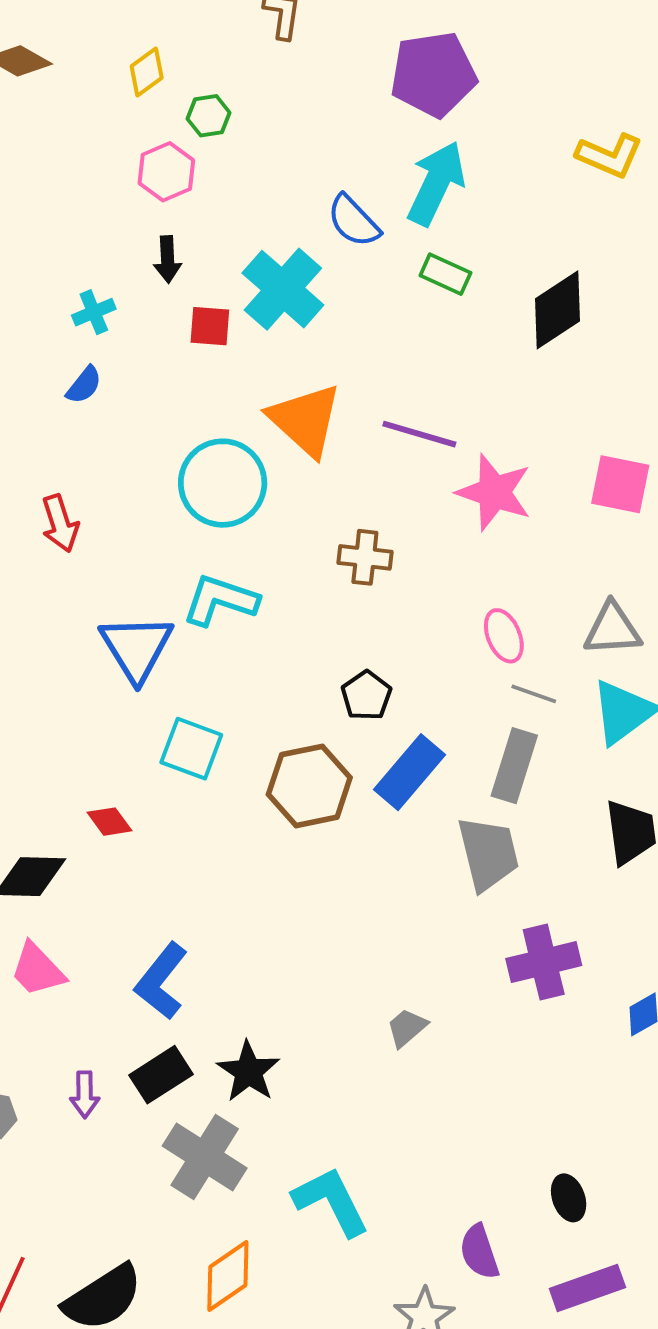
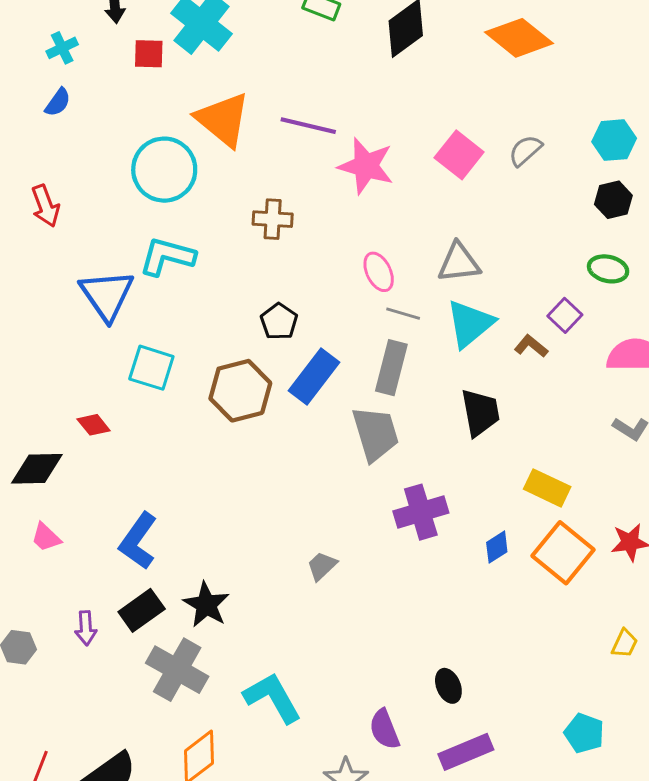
pink square: (620, 484) -> (459, 155), turned 30
pink trapezoid: (38, 970) -> (46, 537), size x0.7

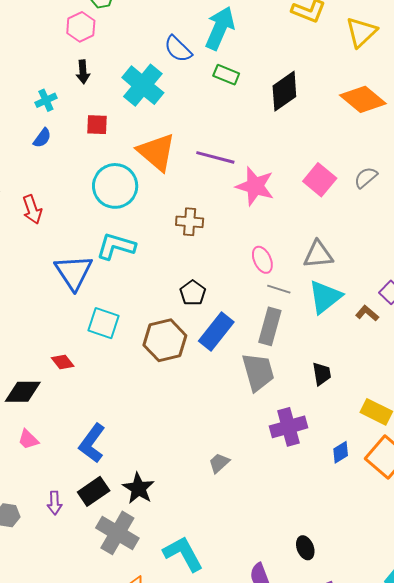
red square: (149, 54) -> (97, 125), moved
black trapezoid: (480, 412) -> (322, 374), moved, size x0.7

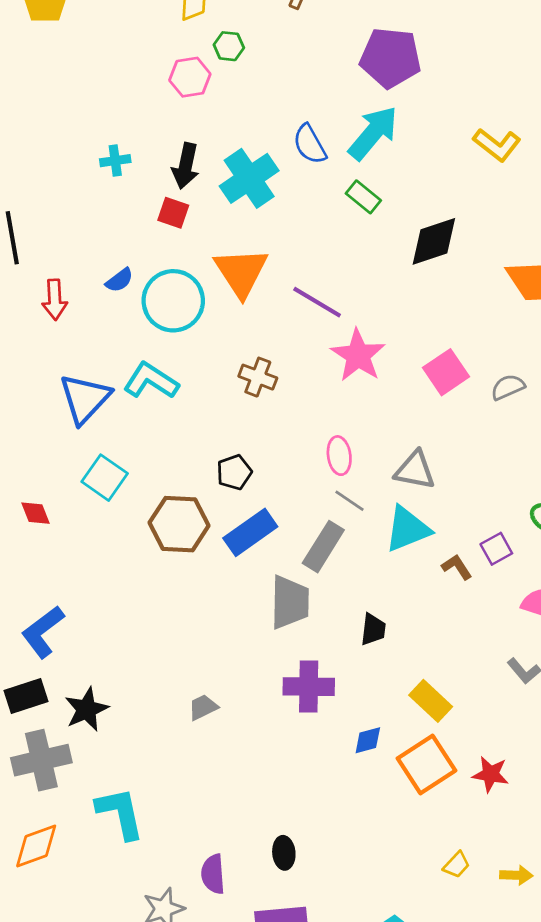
black arrow: (83, 72) -> (186, 166), moved, size x1.4
blue semicircle: (42, 138) -> (120, 280), moved
gray cross: (117, 533) -> (41, 760), turned 30

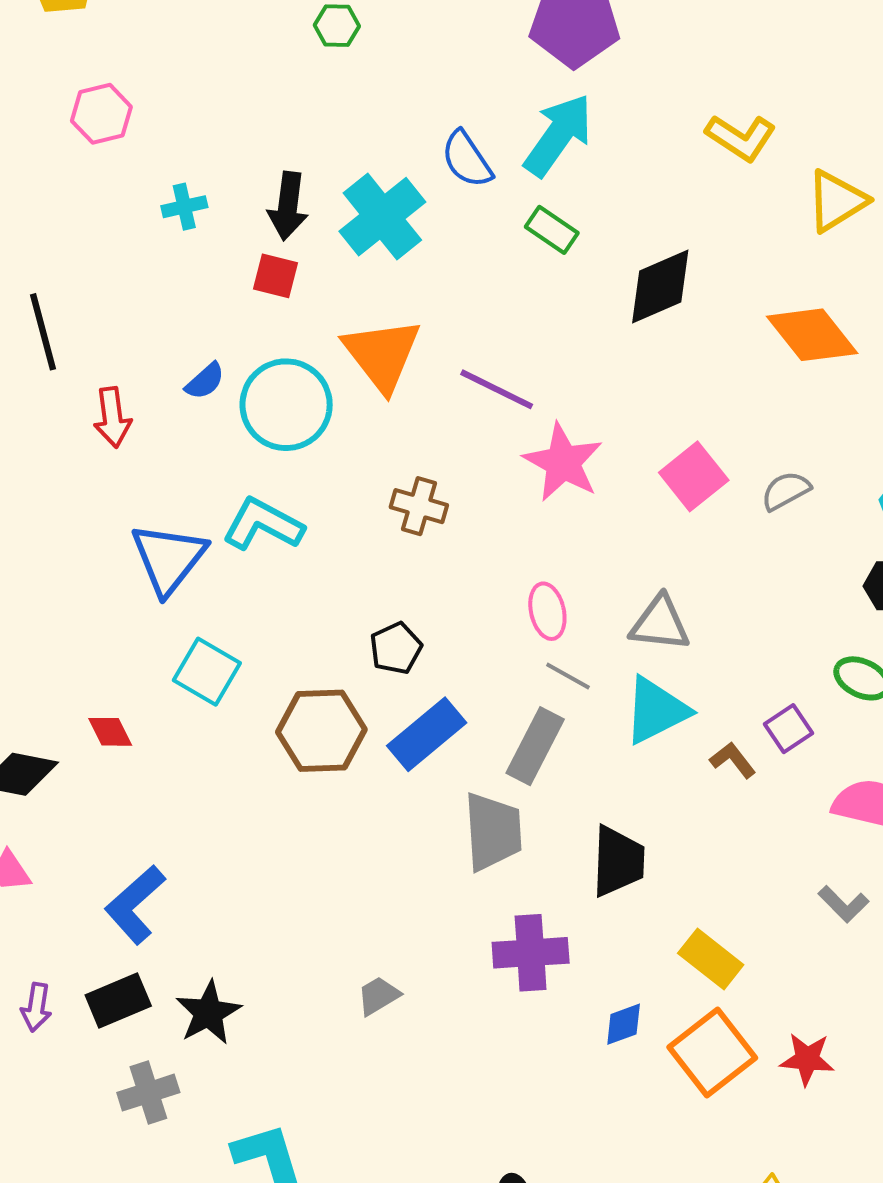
pink hexagon: (190, 77) -> (101, 114), moved
black trapezoid: (373, 629) -> (618, 861), size x1.5
gray cross: (41, 760) -> (148, 1093), size x0.7

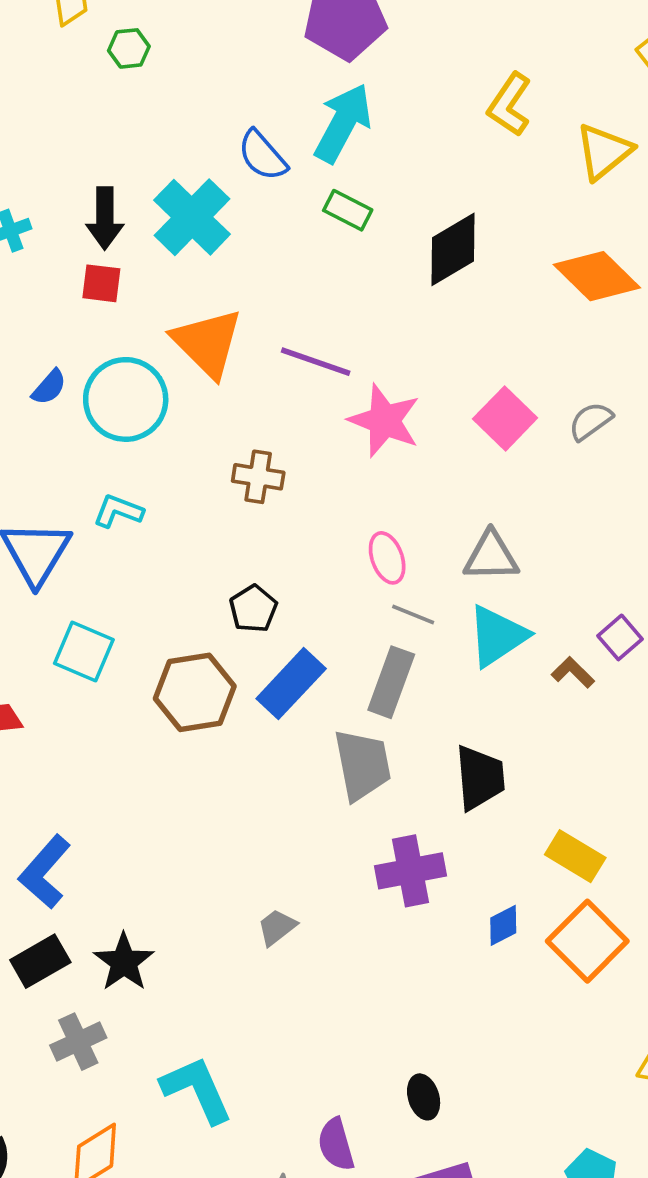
yellow L-shape: (741, 138) -> (509, 105), turned 98
cyan L-shape: (263, 524) -> (118, 511), size x0.7

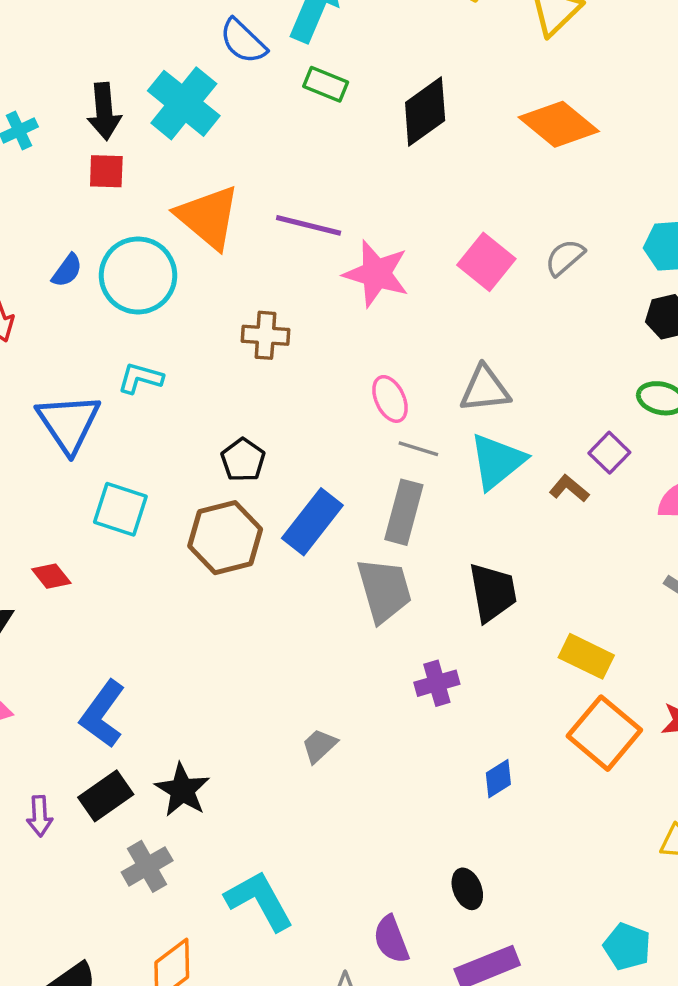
black pentagon: (253, 609) -> (243, 460), moved
purple cross: (410, 871) -> (437, 683), size x0.7
blue diamond: (503, 925) -> (498, 779), moved

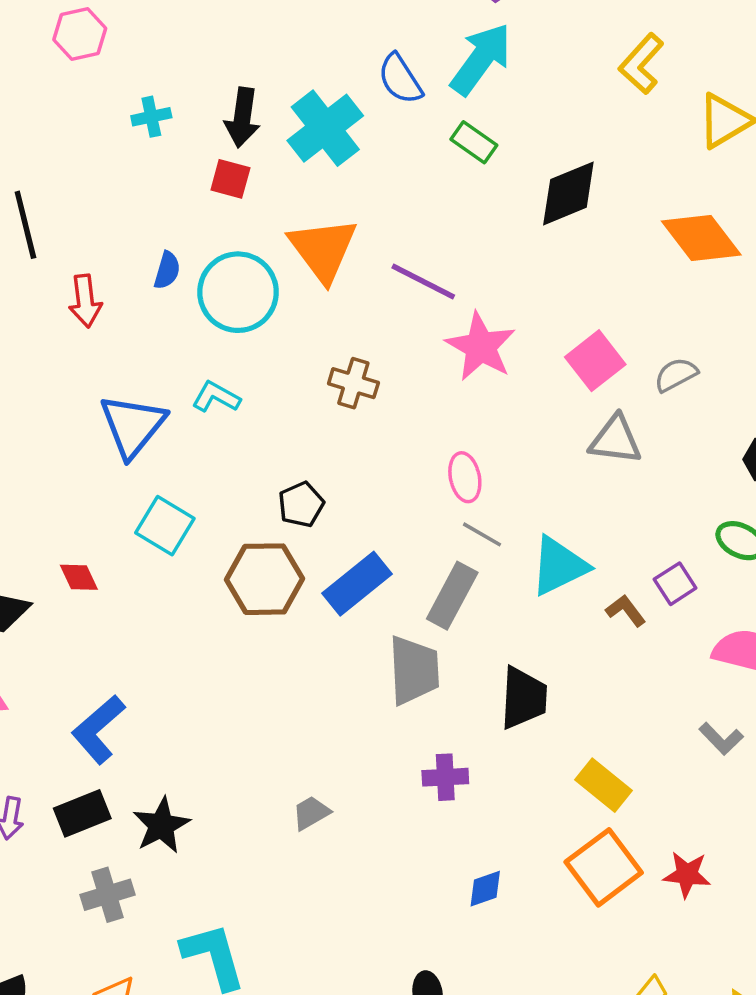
blue semicircle: (67, 270) -> (167, 270), turned -33
gray triangle: (485, 389) -> (615, 440), moved

